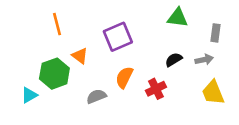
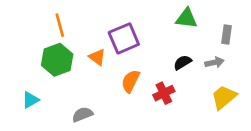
orange triangle: (80, 56) -> (97, 57), moved
green hexagon: (54, 74) -> (57, 60), moved
yellow trapezoid: (213, 93) -> (224, 97), turned 72
gray semicircle: (96, 96) -> (82, 114), moved

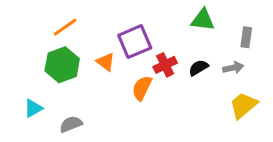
orange line: (60, 25) -> (65, 27), turned 70
red cross: (164, 93) -> (165, 65), moved
gray semicircle: (82, 114) -> (71, 124), moved

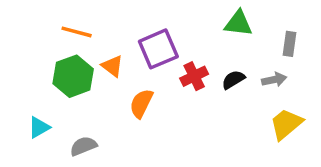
orange line: (65, 27) -> (77, 32), turned 50
orange triangle: (106, 62) -> (112, 66), moved
orange semicircle: (142, 88) -> (141, 103), moved

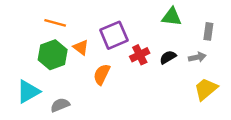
cyan triangle: (39, 127) -> (28, 92), size x1.5

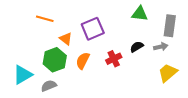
gray rectangle: (208, 31) -> (170, 26), size x1.5
green hexagon: (53, 55) -> (55, 60), moved
red cross: (140, 55) -> (114, 59), moved

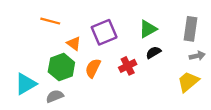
green triangle: (140, 14) -> (148, 29), moved, turned -36
gray arrow: (161, 47) -> (197, 56), moved

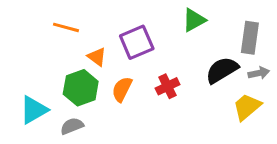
green triangle: (148, 29) -> (194, 20), moved
black semicircle: (153, 52) -> (222, 70), moved, size x1.6

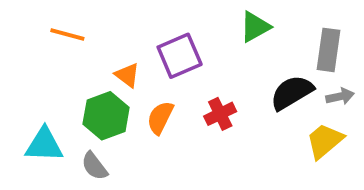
orange line: (66, 27) -> (67, 34), moved
cyan triangle: (34, 110) -> (44, 145), turned 32
gray semicircle: (72, 126) -> (94, 166), turned -105

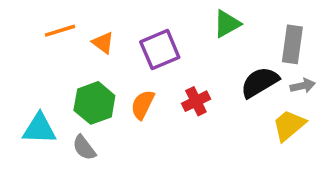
orange line: (67, 34) -> (60, 31), turned -32
orange triangle: (127, 75) -> (103, 43), moved

